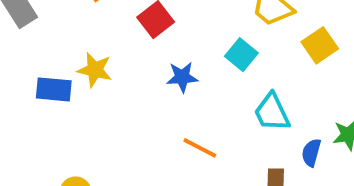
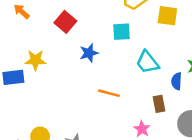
yellow square: (320, 45) -> (167, 16), turned -35
cyan square: (241, 55) -> (122, 32), turned -30

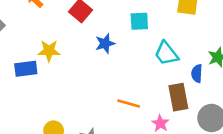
orange line: (109, 93) -> (129, 104), moved
brown rectangle: (159, 104) -> (178, 97), size x1.5

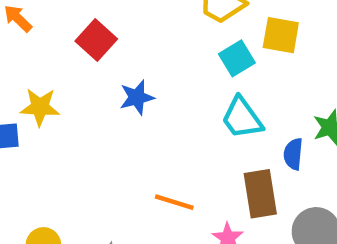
cyan square: (139, 21) -> (237, 58), moved, turned -30

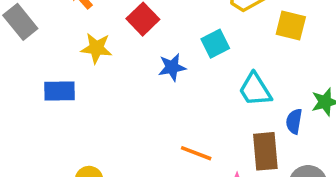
cyan square: (237, 58) -> (215, 44), moved
yellow star: (40, 107) -> (96, 48), moved

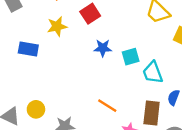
cyan square: (215, 44) -> (131, 57), moved
yellow star: (96, 48) -> (57, 26), turned -30

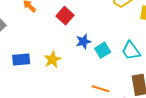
yellow star: (57, 26) -> (52, 60), moved
cyan square: (131, 57) -> (103, 50), moved

